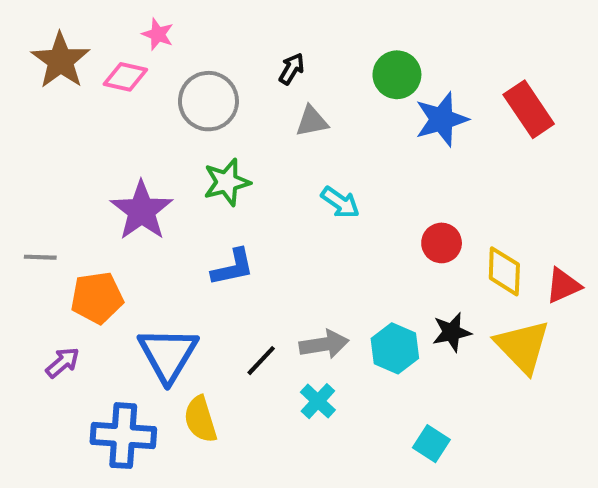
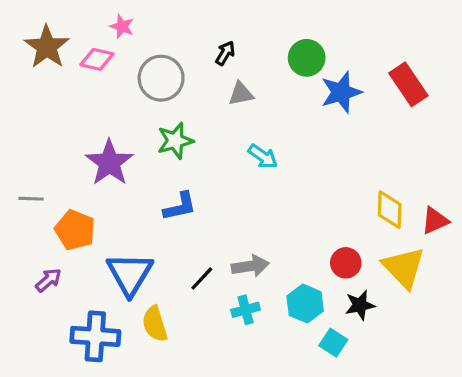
red circle: (442, 243) -> (346, 263), moved
orange pentagon: (97, 298) -> (75, 230), turned 30
black star: (452, 332) -> (360, 305), moved
cyan hexagon: (395, 348) -> (305, 304), moved
cyan cross: (318, 401) -> (246, 310), turned 32

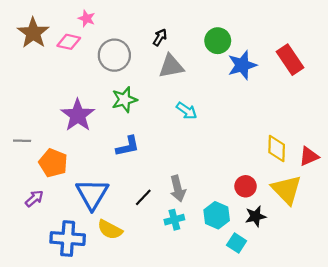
gray triangle: (241, 94) -> (171, 66), size x1.4
gray arrow: (250, 266) -> (178, 189), turned 85
yellow semicircle: (155, 324) -> (110, 230), turned -45

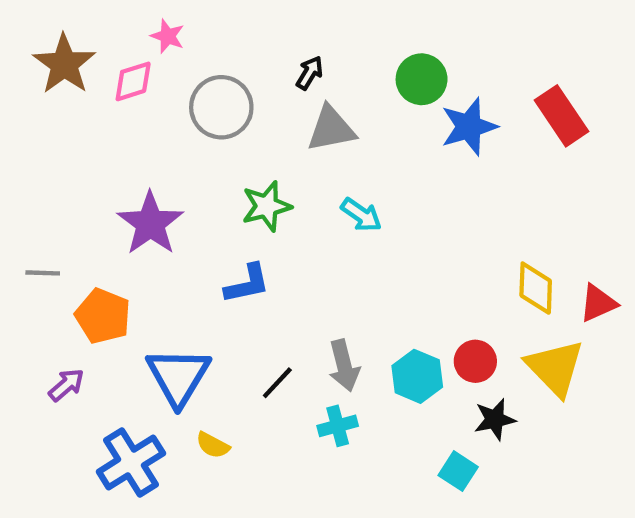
pink diamond: (69, 42) -> (133, 81), turned -30
green star: (124, 100) -> (267, 206), moved
cyan hexagon: (217, 215) -> (417, 376), moved
yellow semicircle: (110, 230) -> (213, 445), size x0.7
blue cross: (68, 239) -> (131, 462), turned -36

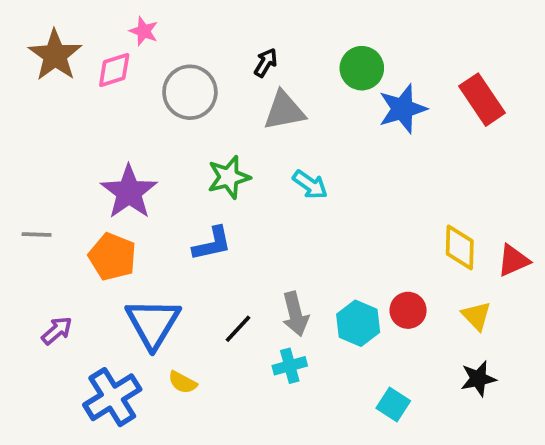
orange pentagon: (103, 316) -> (112, 257), moved
yellow triangle: (555, 368) -> (476, 316), size x0.6
black star: (495, 419) -> (478, 379), moved

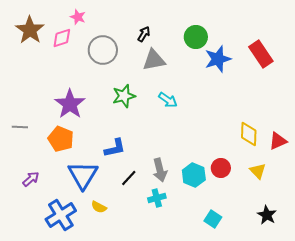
blue L-shape: (212, 244) -> (115, 148), moved
black star: (478, 379) -> (267, 215), moved, turned -30

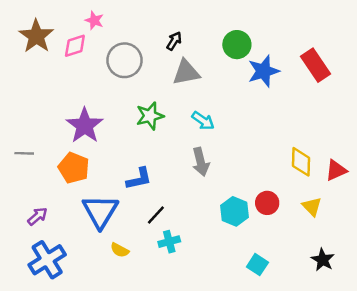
gray arrow: (160, 170) -> (201, 162), moved
cyan cross: (157, 198) -> (169, 242), moved
blue cross: (61, 215) -> (47, 260), moved

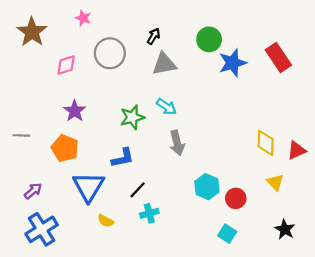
pink diamond: (75, 46) -> (66, 65), moved
green star: (150, 116) -> (132, 117), moved
cyan arrow: (203, 121) -> (166, 107), moved
purple star: (85, 126) -> (75, 111), size x0.7
red circle: (267, 203) -> (236, 198), moved

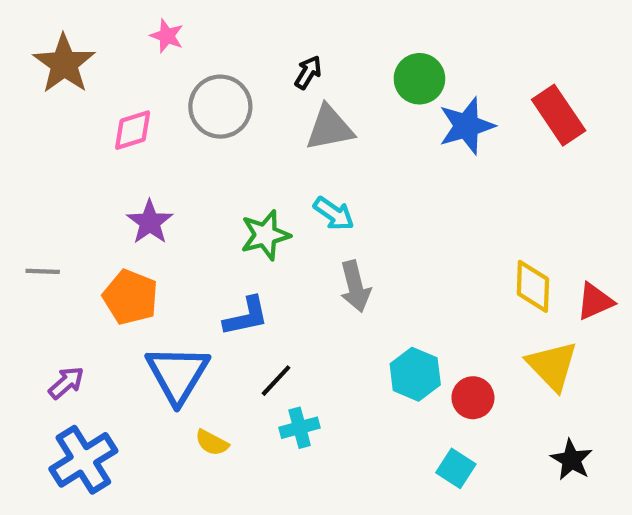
yellow triangle: (275, 182) -> (552, 366), size x1.5

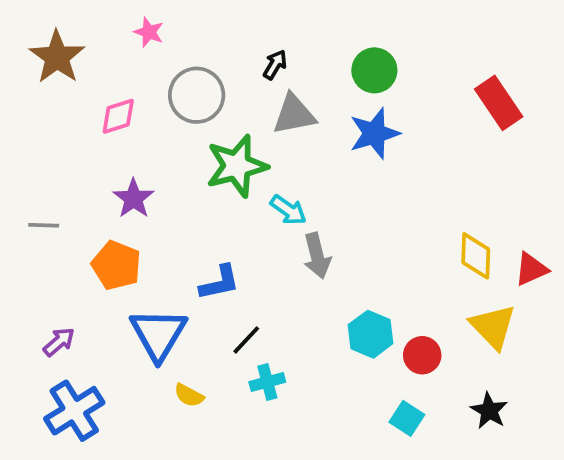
blue star: (467, 126) -> (374, 133), moved
cyan arrow: (334, 214) -> (288, 210), moved
green star: (265, 235) -> (237, 166), moved, size x1.4
gray line: (43, 271) -> (44, 225), moved
black star: (571, 460) -> (489, 411), moved

